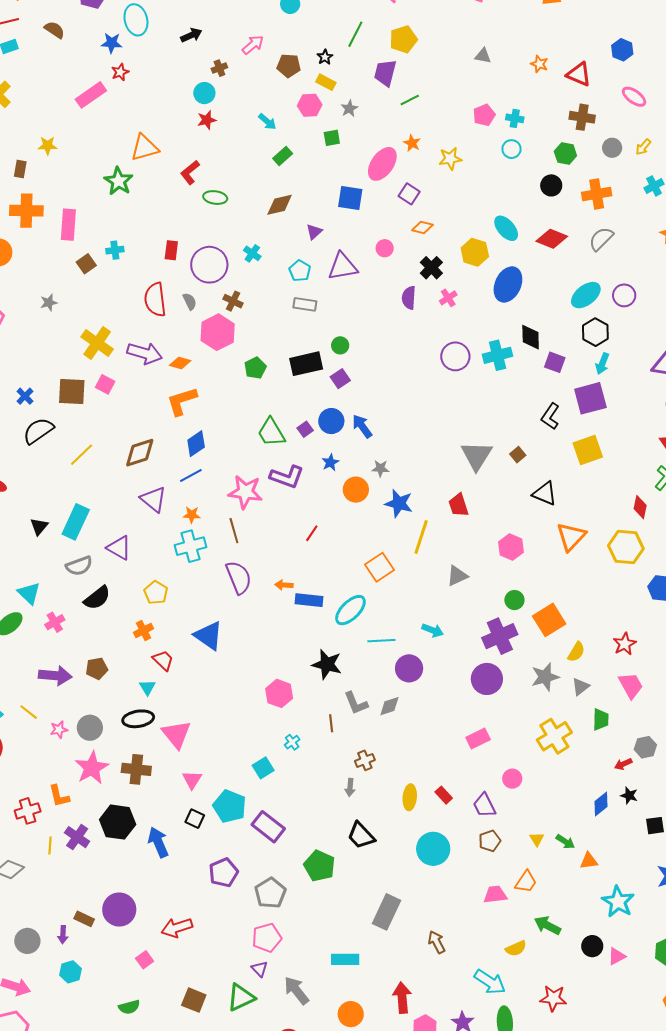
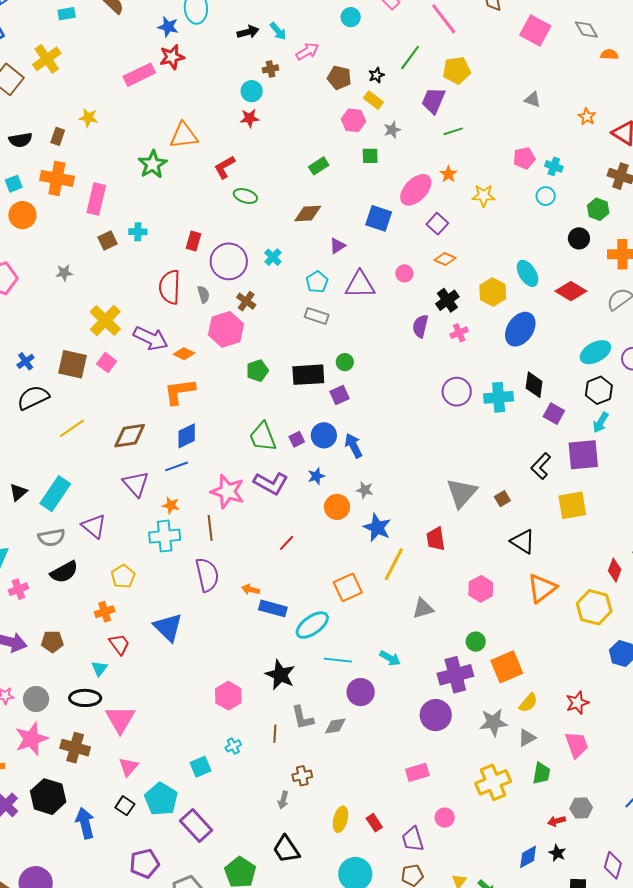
red star: (120, 72) -> (172, 57), size x1.4
cyan arrow: (267, 122) -> (278, 31), moved

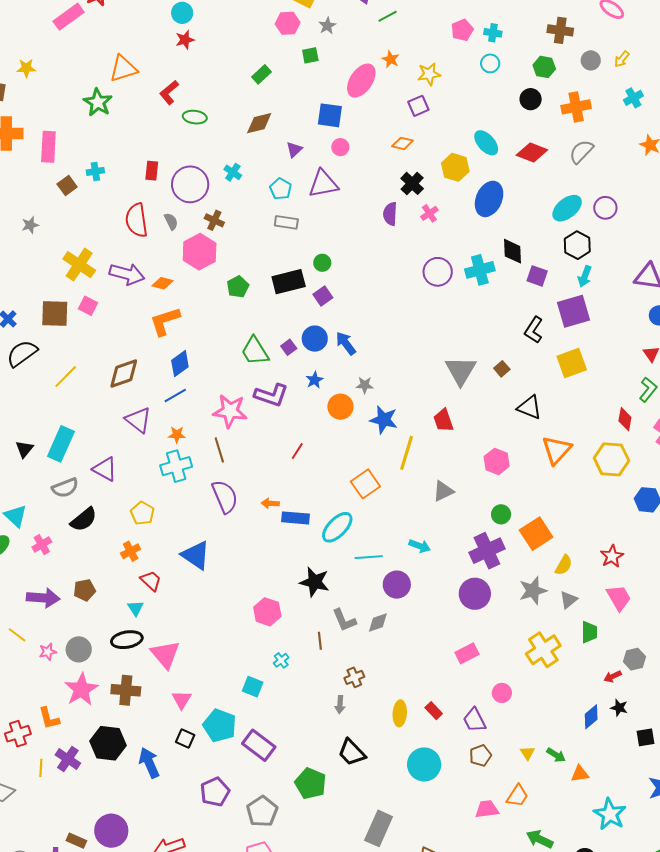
purple square: (437, 224) -> (418, 106), moved, turned 35
pink circle: (404, 273) -> (340, 147), moved
cyan square: (200, 767) -> (253, 687), turned -35

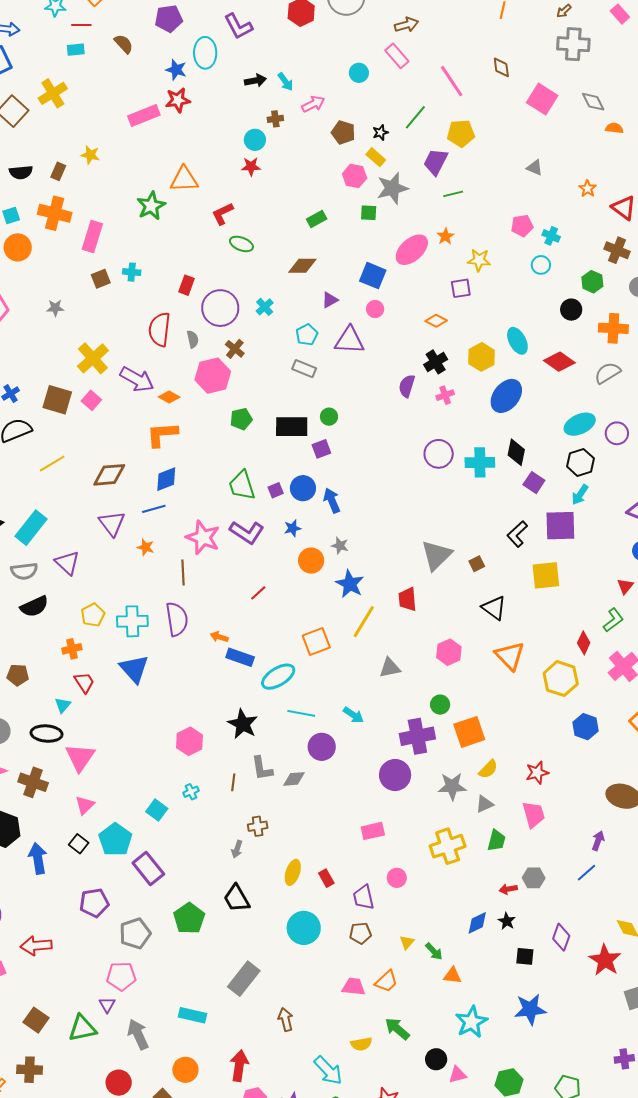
gray star: (327, 26) -> (392, 188), size x1.8
orange triangle: (557, 450) -> (510, 656), turned -40
cyan cross: (176, 466) -> (132, 621), moved

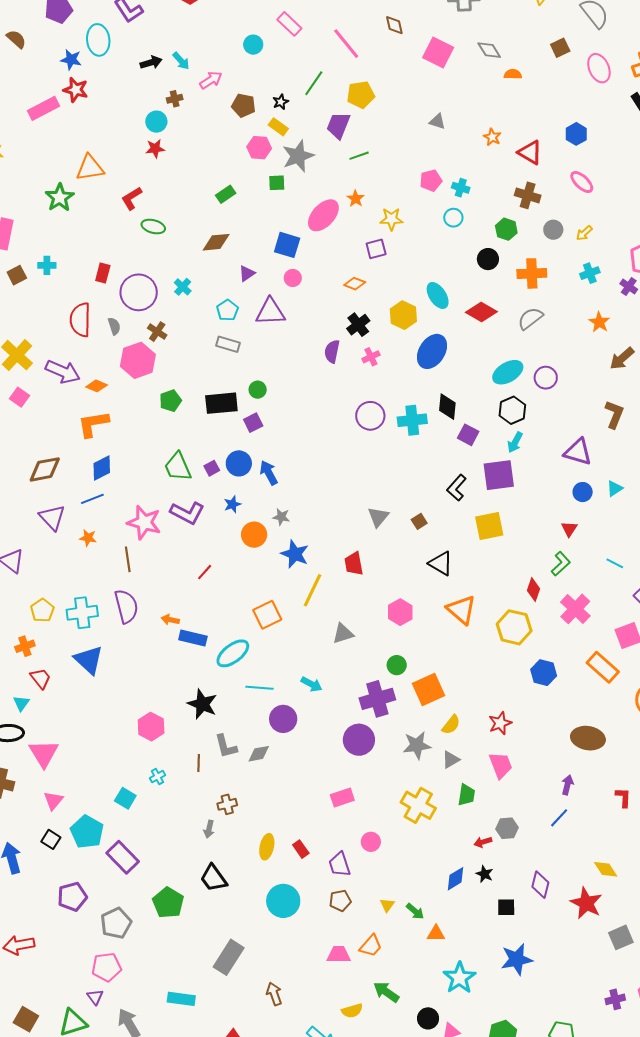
red star: (178, 100) -> (76, 90), turned 30
gray triangle: (436, 555) -> (378, 517), size x0.7
yellow cross: (448, 846) -> (418, 805), turned -36

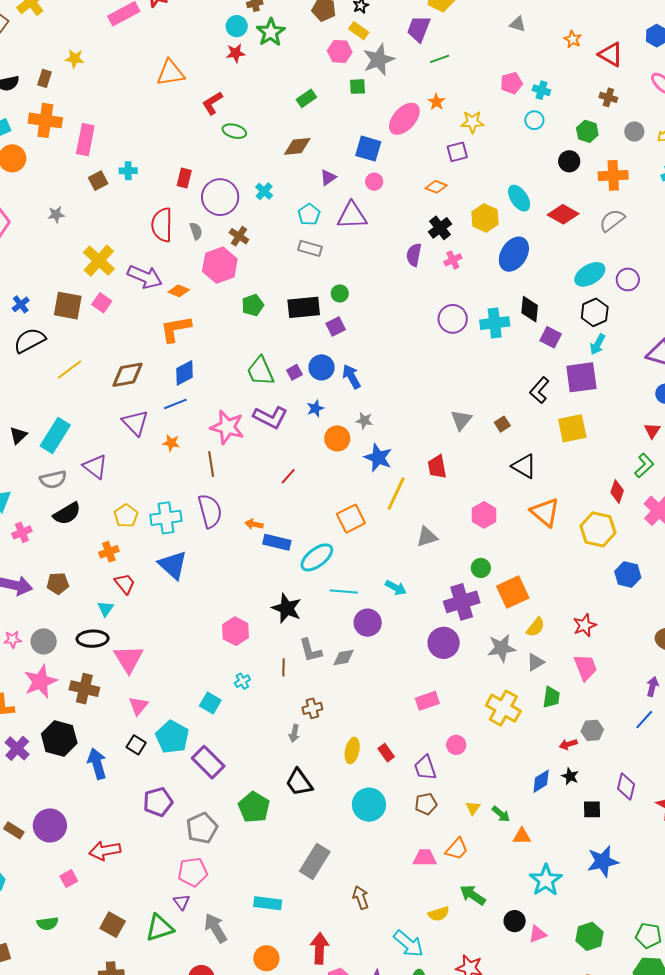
brown cross: (528, 195) -> (608, 97), size x0.7
green star: (60, 198) -> (271, 32), moved

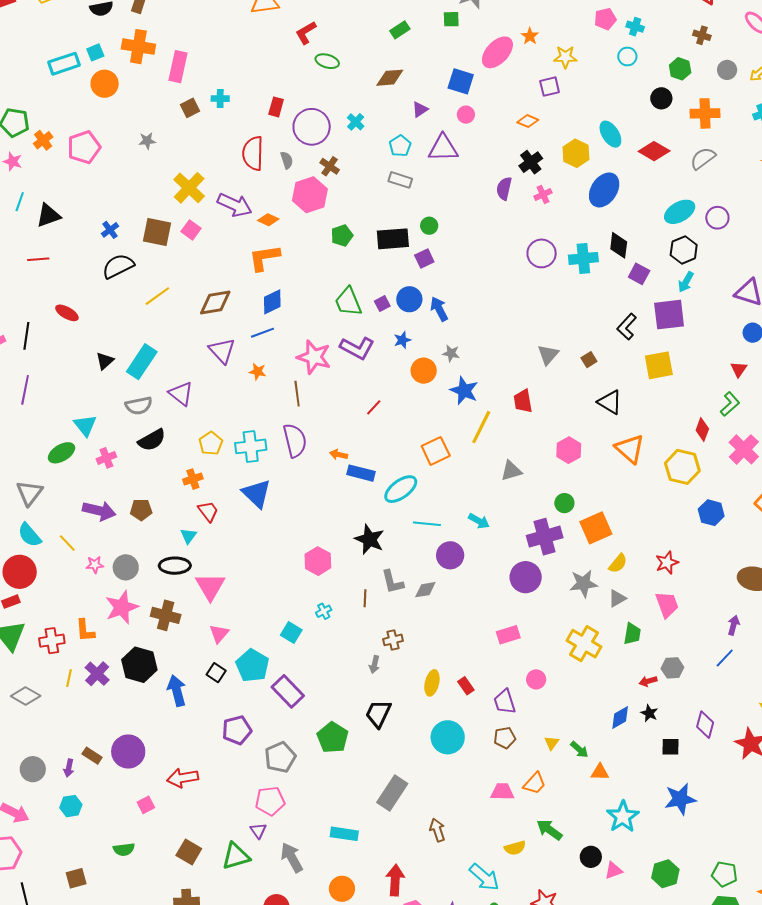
black trapezoid: (299, 782) -> (378, 714), turned 60

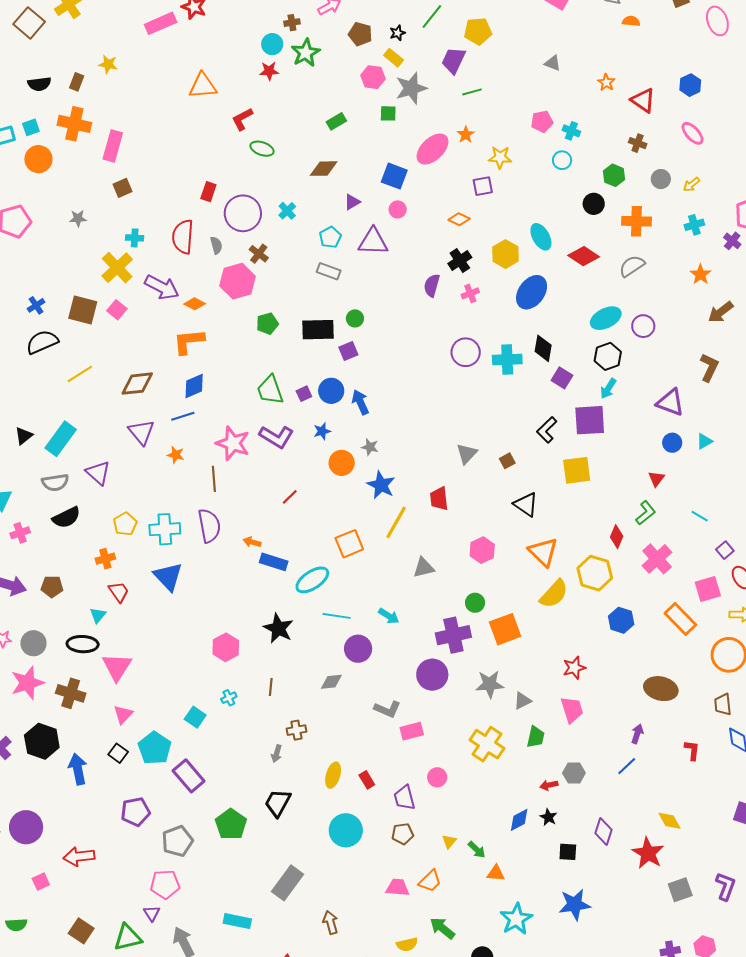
cyan cross: (220, 99) -> (135, 238), moved
yellow semicircle: (618, 563) -> (554, 594), moved, size x1.5
gray L-shape: (392, 582) -> (387, 709), moved, turned -56

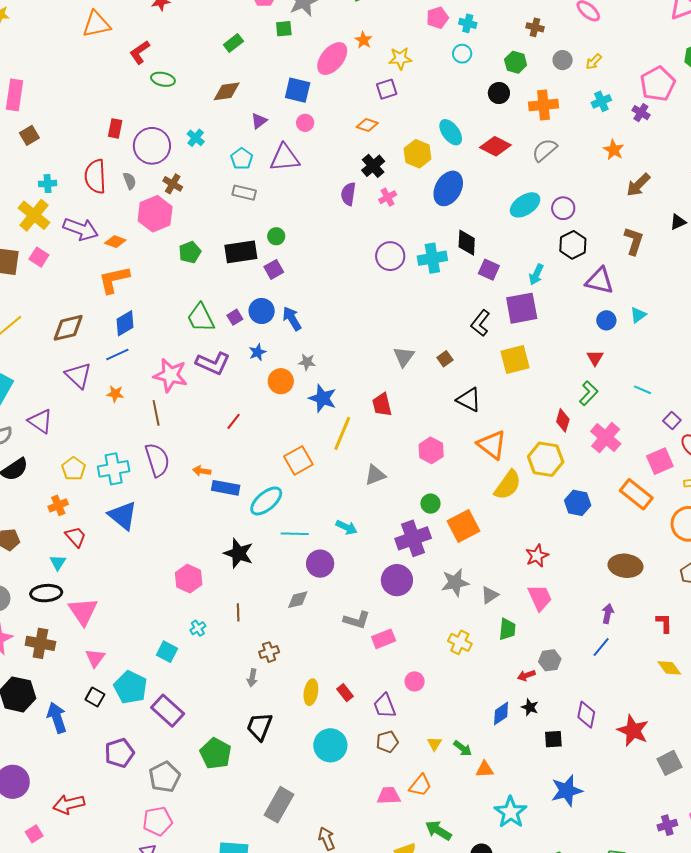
black hexagon: (608, 356) -> (573, 245), moved
yellow cross: (487, 744) -> (460, 642), size x0.7
yellow diamond: (670, 821) -> (669, 668), moved

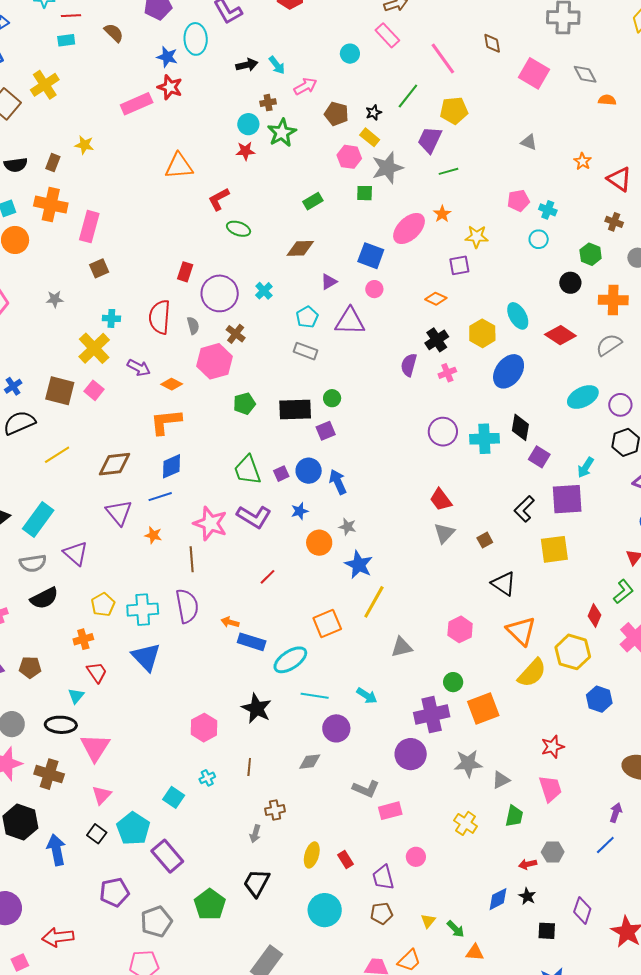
purple arrow: (81, 229) -> (139, 368), size x0.7
red trapezoid: (382, 405) -> (441, 500), moved, turned -30

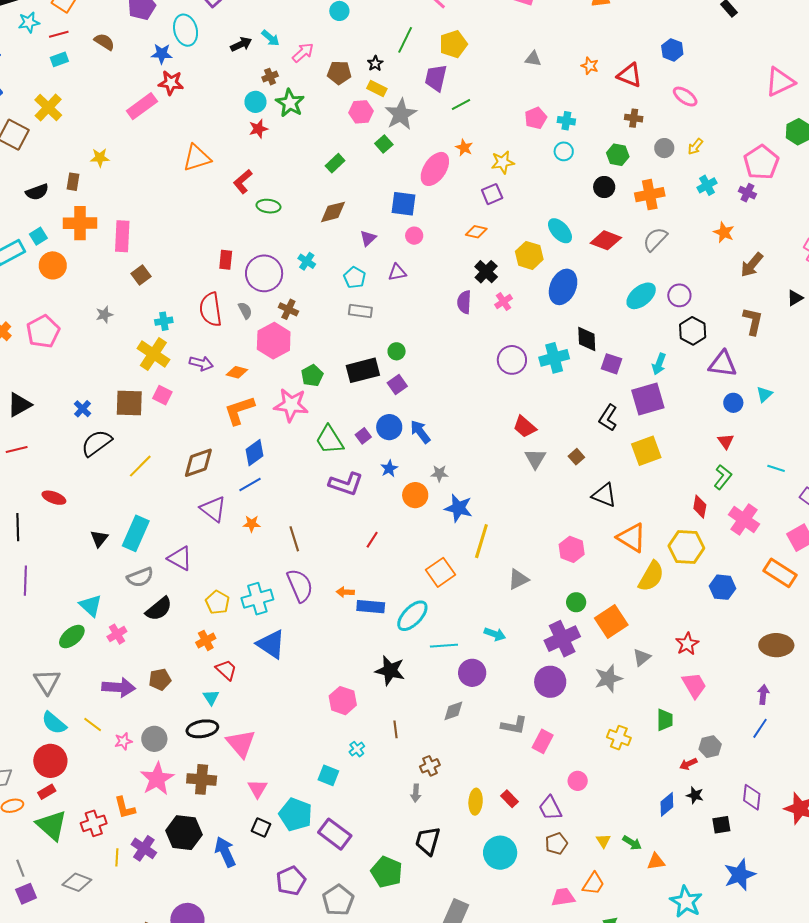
green square: (365, 193) -> (384, 144), turned -30
purple triangle: (350, 321) -> (397, 272), size x0.6
pink star: (210, 523) -> (291, 405), moved
gray triangle: (501, 780) -> (642, 657), moved
pink rectangle: (390, 811) -> (543, 741), turned -35

